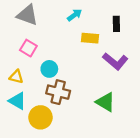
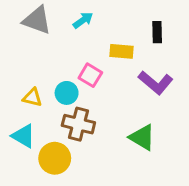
cyan arrow: (75, 15) -> (83, 20), moved
pink square: (28, 48) -> (90, 75), moved
yellow triangle: (16, 77) -> (32, 97), moved

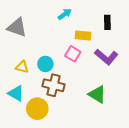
gray triangle: (37, 20) -> (17, 27), moved
cyan arrow: (83, 20) -> (65, 14), moved
pink square: (90, 75) -> (73, 54), moved

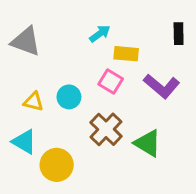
cyan arrow: (65, 14) -> (100, 34), moved
black rectangle: (107, 22) -> (179, 34), moved
brown cross: (54, 85) -> (106, 129), moved, turned 30

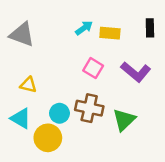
yellow rectangle: (126, 54) -> (110, 33), moved
cyan circle: (69, 97) -> (59, 113), moved
brown cross: (106, 129) -> (89, 108), turned -32
green triangle: (148, 143) -> (124, 120), turned 45

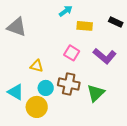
cyan arrow: (84, 28) -> (66, 11), moved
black rectangle: (150, 28) -> (116, 22), turned -64
yellow triangle: (28, 85) -> (37, 66), moved

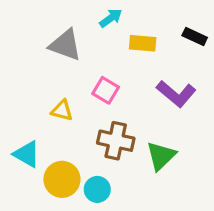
gray triangle: (17, 27) -> (65, 45), moved
pink square: (72, 53) -> (106, 90), moved
cyan circle: (46, 88) -> (97, 189), moved

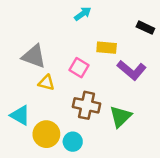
yellow rectangle: (143, 43) -> (107, 48), moved
gray triangle: (65, 45) -> (34, 56), moved

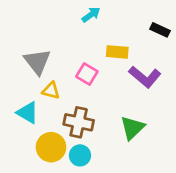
gray triangle: (34, 56) -> (37, 62), turned 32
brown cross: (87, 105) -> (79, 122), moved
cyan triangle: (20, 115) -> (28, 113), moved

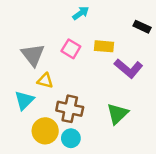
pink square: (87, 74) -> (71, 49), moved
cyan triangle: (28, 113) -> (24, 100), turned 45

